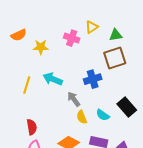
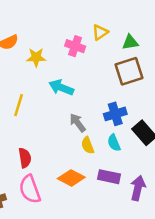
cyan arrow: (53, 79) -> (61, 88), moved
blue cross: (93, 79) -> (115, 114), moved
cyan semicircle: (103, 115) -> (114, 143), turned 32

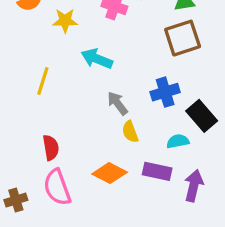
cyan semicircle: (114, 143) -> (178, 141), moved, turned 102

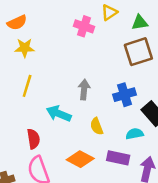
yellow star: (65, 21) -> (25, 48), moved
cyan arrow: (97, 59) -> (59, 114), moved
gray arrow: (117, 103) -> (84, 90), moved, turned 42

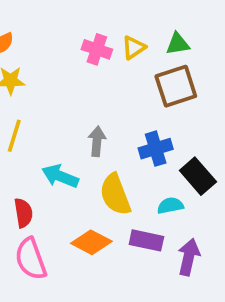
yellow triangle: (109, 12) -> (134, 48), moved
yellow semicircle: (97, 126) -> (115, 195), size x1.6

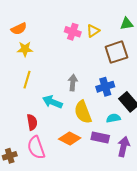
green triangle: (178, 44) -> (127, 24), moved

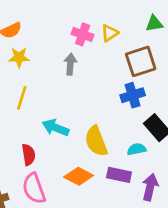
gray arrow: (73, 83) -> (70, 64), moved
blue cross: (105, 87) -> (133, 95), moved

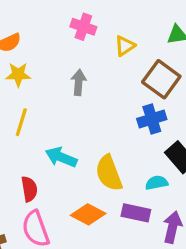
pink cross: (83, 34) -> (83, 27), moved
brown square: (141, 61) -> (161, 79), turned -36

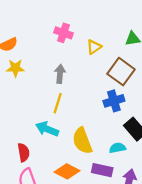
yellow line: (21, 122) -> (58, 103), moved

